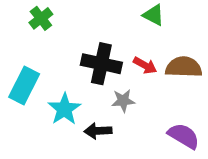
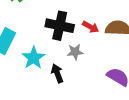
black arrow: (98, 131) -> (57, 73), turned 72

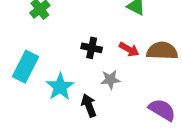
black cross: (60, 26) -> (92, 48), size x0.6

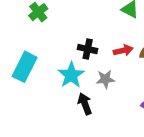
red arrow: (129, 49) -> (123, 50), turned -42
cyan star: (60, 87) -> (71, 75), moved

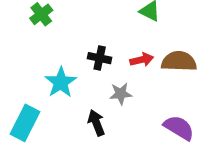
cyan rectangle: (25, 67) -> (25, 123), moved
cyan star: (71, 75) -> (61, 82), moved

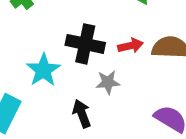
black cross: (100, 58) -> (85, 44), size x1.5

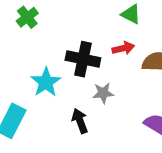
red arrow: (131, 46) -> (123, 48), moved

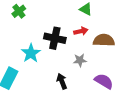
gray star: (103, 93) -> (80, 60), moved
black arrow: (80, 121) -> (62, 81), moved

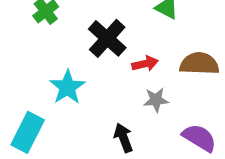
red arrow: (81, 31) -> (145, 64), moved
black cross: (55, 38) -> (107, 38), moved, turned 30

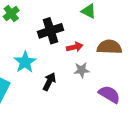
black cross: (107, 38) -> (50, 31), turned 30
black arrow: (123, 138) -> (49, 82), moved, turned 48

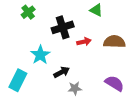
gray star: (82, 70) -> (75, 88), moved
black arrow: (49, 82) -> (62, 72), turned 35

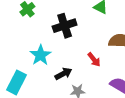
red arrow: (84, 42) -> (94, 60), moved, turned 64

